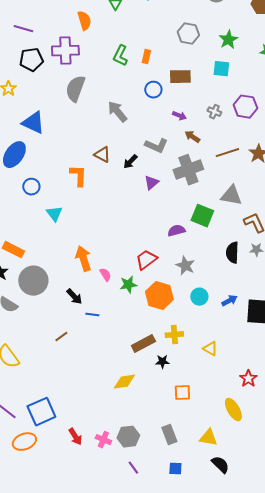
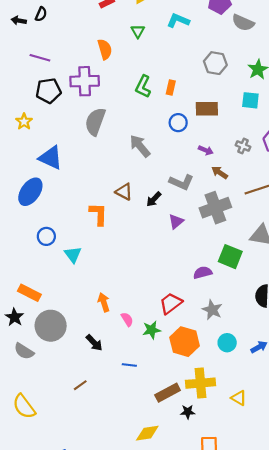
blue circle: (31, 187) -> (46, 236), moved
orange arrow: (83, 259) -> (104, 302), size x0.7
blue line: (92, 315) -> (129, 365), moved
yellow cross: (174, 335) -> (200, 383), size x1.5

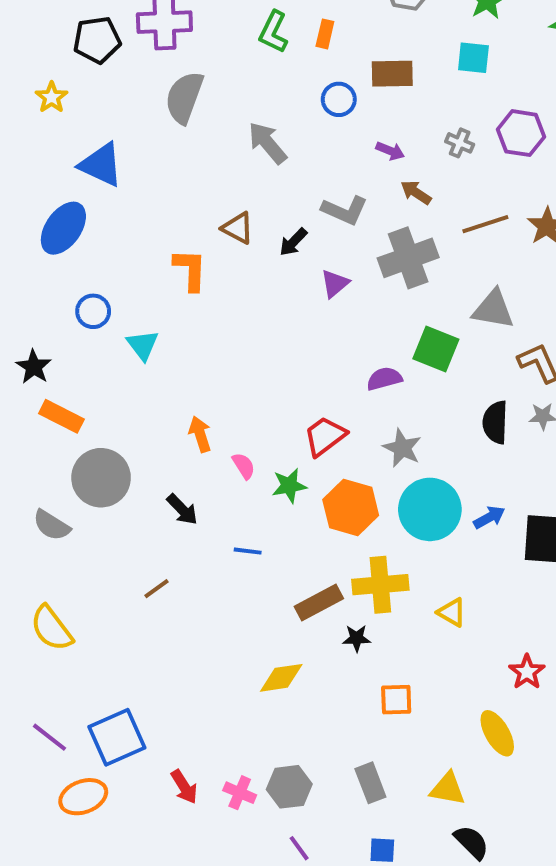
black star: (14, 317) -> (34, 367), moved
cyan circle: (227, 343) -> (430, 509), size x1.8

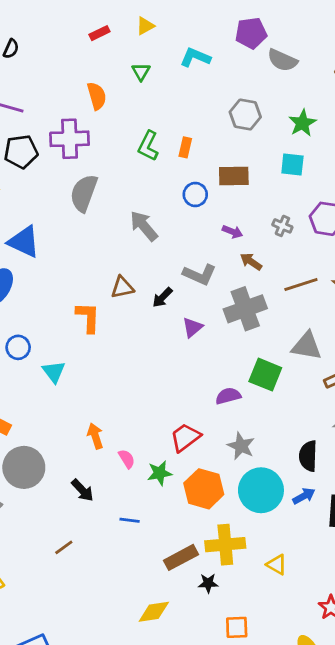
brown triangle: (238, 228) -> (122, 287), turned -40
black semicircle: (495, 422) -> (308, 456), moved

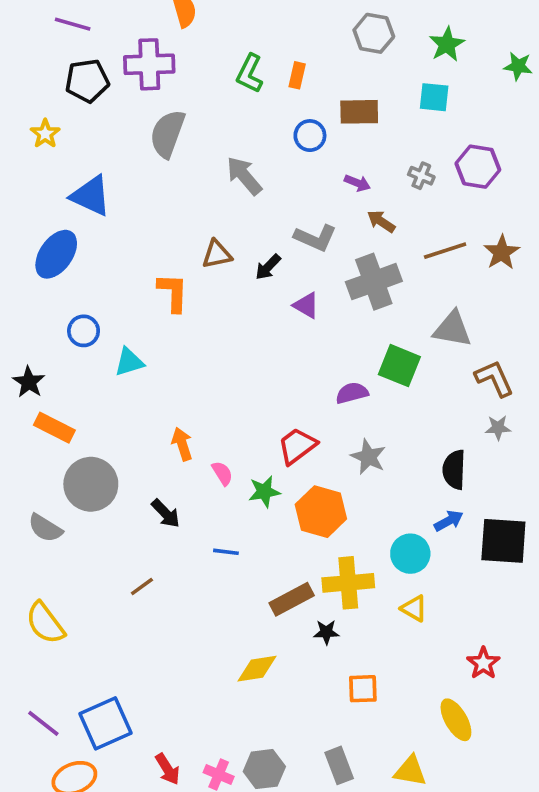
purple triangle: (192, 327) -> (306, 305), turned -50
cyan triangle: (54, 372) -> (129, 362), turned 50
cyan circle: (261, 490) -> (410, 554), moved, size x0.7

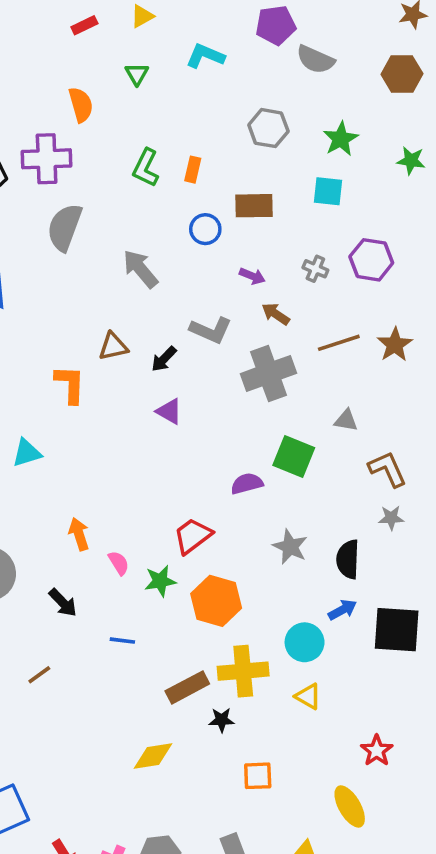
purple triangle: (306, 305) -> (169, 411), moved
gray triangle: (452, 329) -> (346, 420), size x0.6
gray star: (368, 457) -> (290, 547), moved

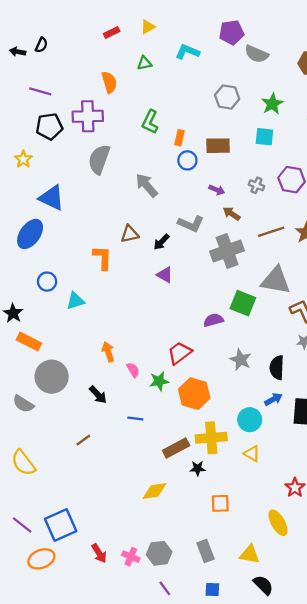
green triangle: (137, 74) -> (144, 63), turned 49
orange rectangle: (193, 170) -> (179, 138), moved
gray triangle: (346, 420) -> (276, 280), size x2.0

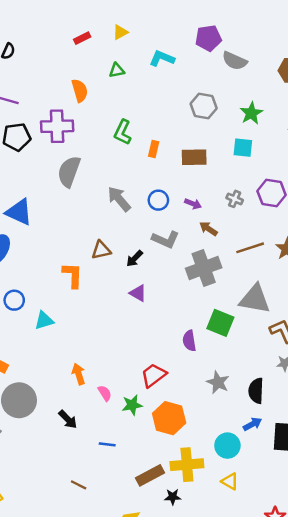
blue circle: (187, 160) -> (158, 200), moved
purple semicircle: (213, 320) -> (189, 341), turned -84
brown line: (83, 440) -> (79, 485), moved, turned 63

